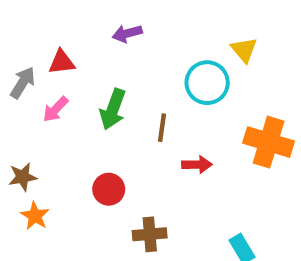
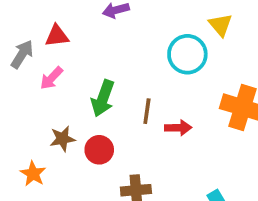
green arrow: (113, 109) -> (103, 98), moved
brown line: (162, 128) -> (147, 111), moved
brown star: (23, 177) -> (62, 139), moved

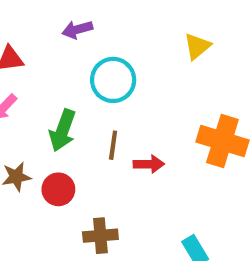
yellow triangle: (220, 25) -> (197, 46), turned 30
cyan circle: (187, 54) -> (113, 80), moved

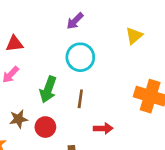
purple arrow: (77, 29) -> (75, 21), moved, turned -30
red arrow: (149, 164) -> (103, 128), moved

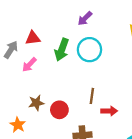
green arrow: (48, 89) -> (62, 50), moved
brown line: (80, 99) -> (92, 96), moved

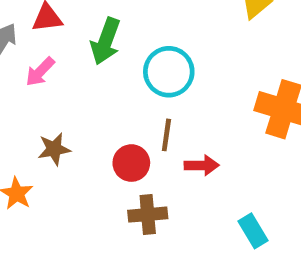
cyan circle: (89, 50) -> (169, 72), moved
red circle: (59, 110) -> (131, 163), moved

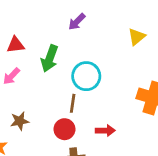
brown line: (166, 135) -> (73, 103), moved

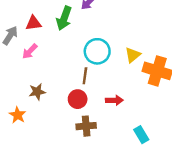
yellow triangle: (137, 37) -> (133, 55), moved
green arrow: (50, 58) -> (64, 18), moved

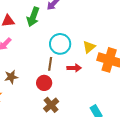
red arrow: (114, 100) -> (74, 68), moved
brown cross: (86, 126) -> (51, 105), turned -35

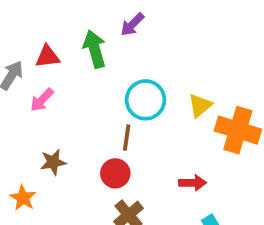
green arrow: (33, 17) -> (95, 49), turned 144
red arrow: (74, 68) -> (193, 183), moved

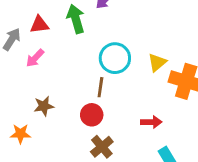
orange star: (23, 198) -> (20, 134), turned -30

